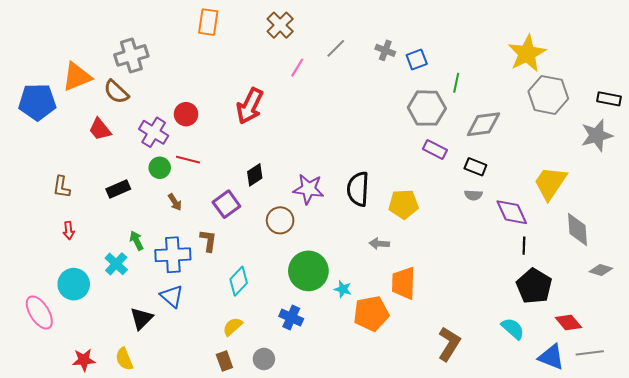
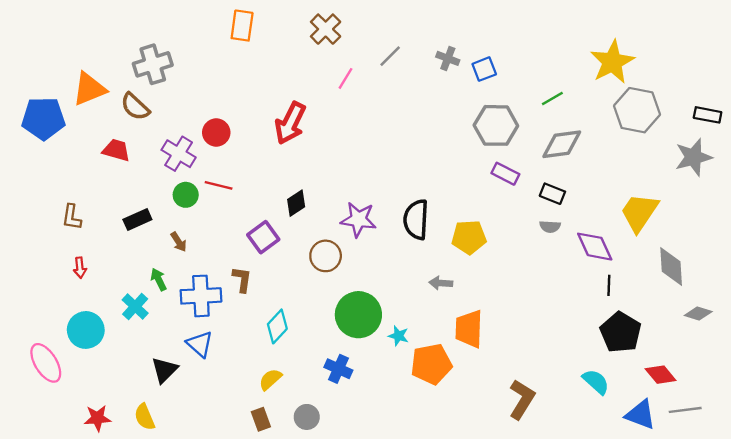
green line: (456, 83) -> (552, 98), moved, turned 48
red trapezoid: (100, 129) -> (116, 150), turned 145
brown arrow: (175, 202) -> (179, 242), moved

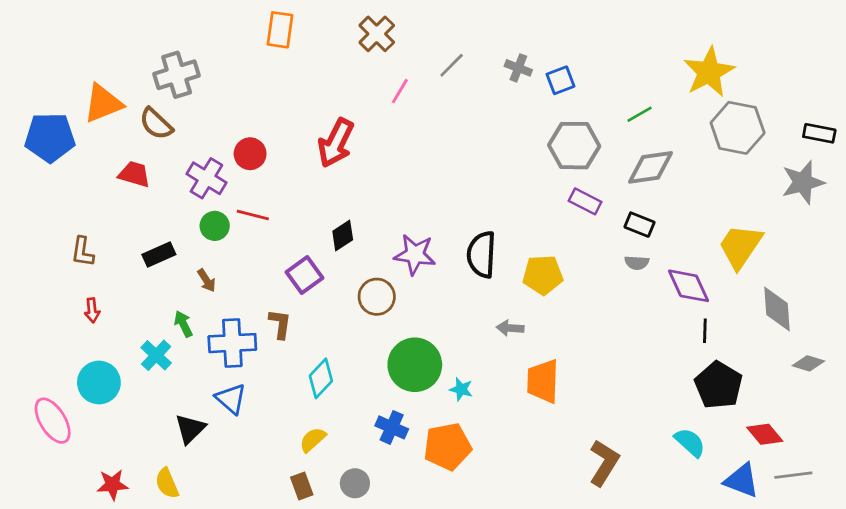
orange pentagon: (431, 364) -> (448, 446), moved

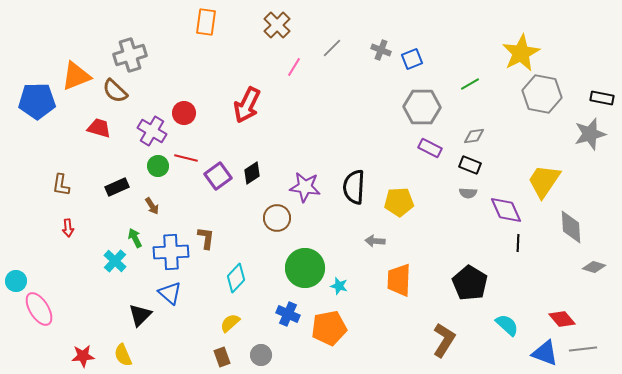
gray diamond: (650, 167) -> (474, 136), moved, size x0.6
purple square: (305, 275) -> (218, 176), moved
cyan circle: (99, 382) -> (16, 281), moved, size x0.7
black pentagon: (718, 385) -> (470, 283), moved

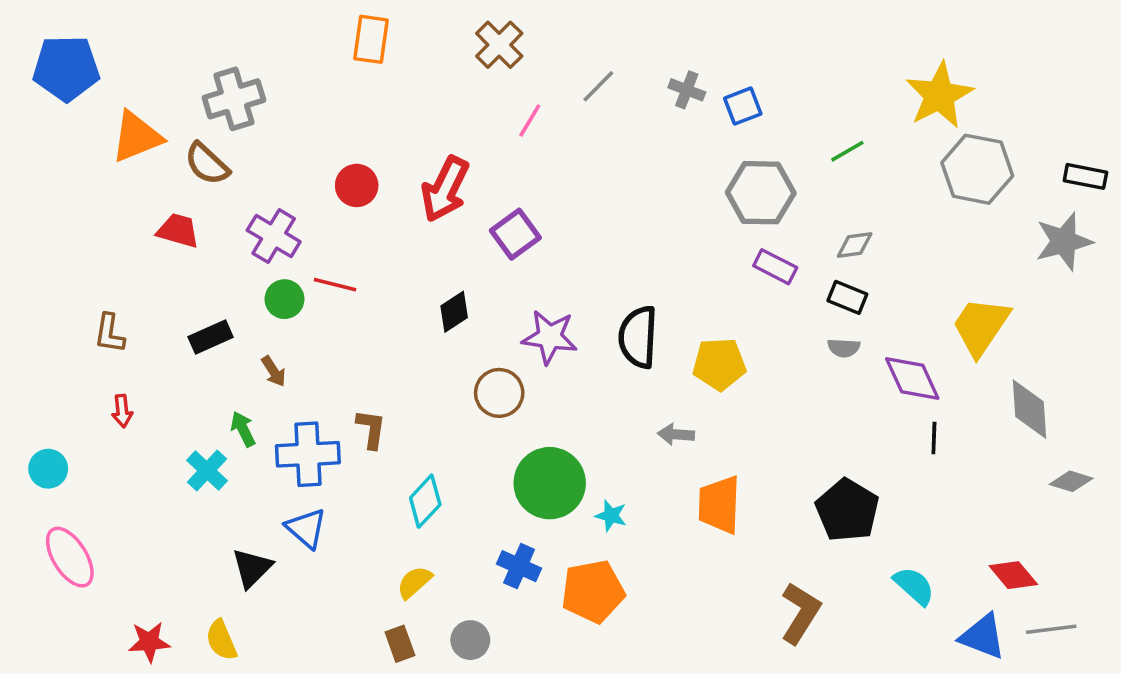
blue pentagon: (37, 101) -> (66, 68), moved
red circle: (184, 113) -> (357, 185), moved
purple square: (218, 176) -> (515, 234), moved
cyan circle: (16, 281) -> (48, 469), moved

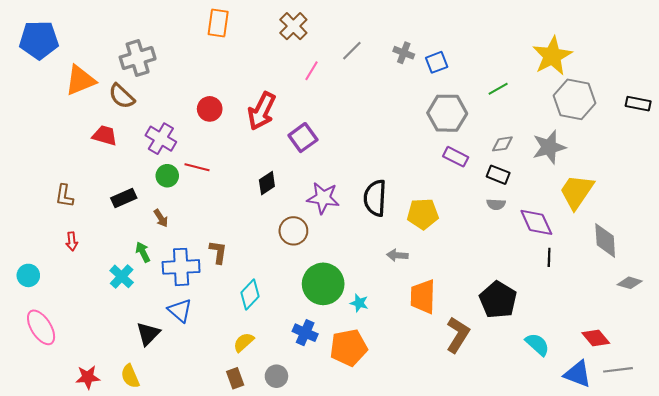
gray star: (1064, 241) -> (549, 147), moved
brown L-shape: (800, 613) -> (458, 335), moved

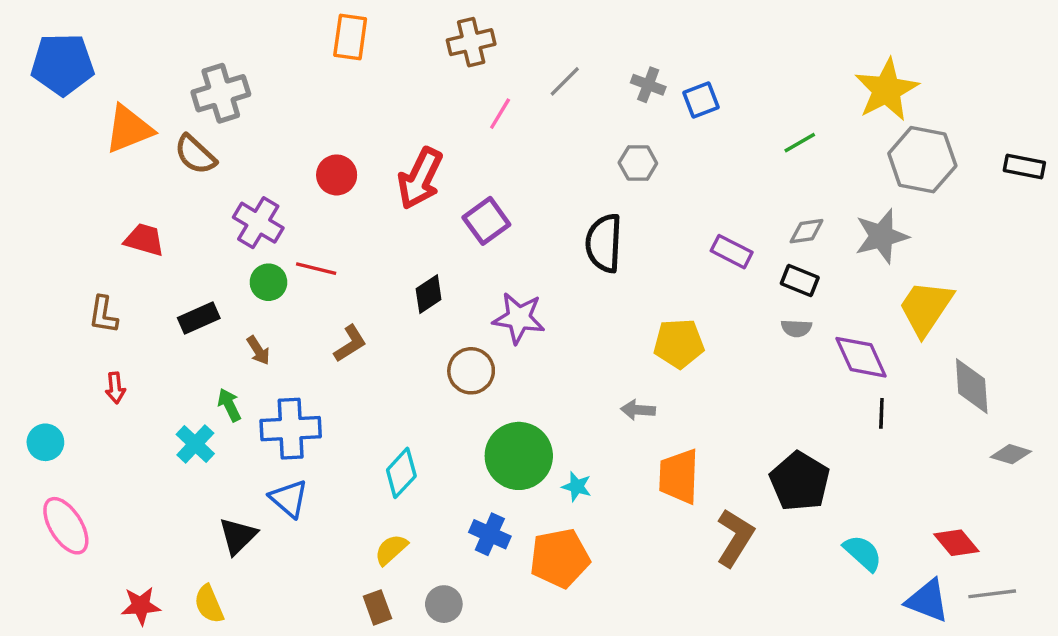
brown cross: (293, 26) -> (471, 42), turned 32
gray hexagon: (447, 113) -> (638, 163), moved, size x0.6
red trapezoid: (105, 135) -> (144, 240), moved
black semicircle: (375, 198) -> (604, 243), moved
brown L-shape: (218, 252) -> (350, 344), moved, turned 50

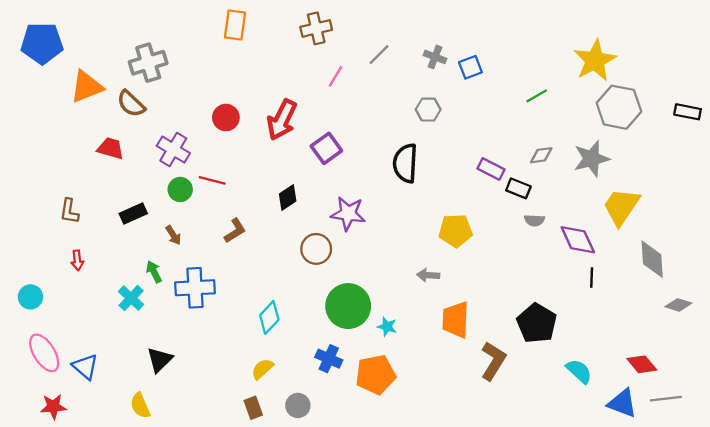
red trapezoid: (144, 240) -> (110, 148), moved
black rectangle: (800, 281) -> (518, 188), moved
blue triangle: (289, 498) -> (85, 367), moved
red star: (141, 606) -> (53, 407), moved

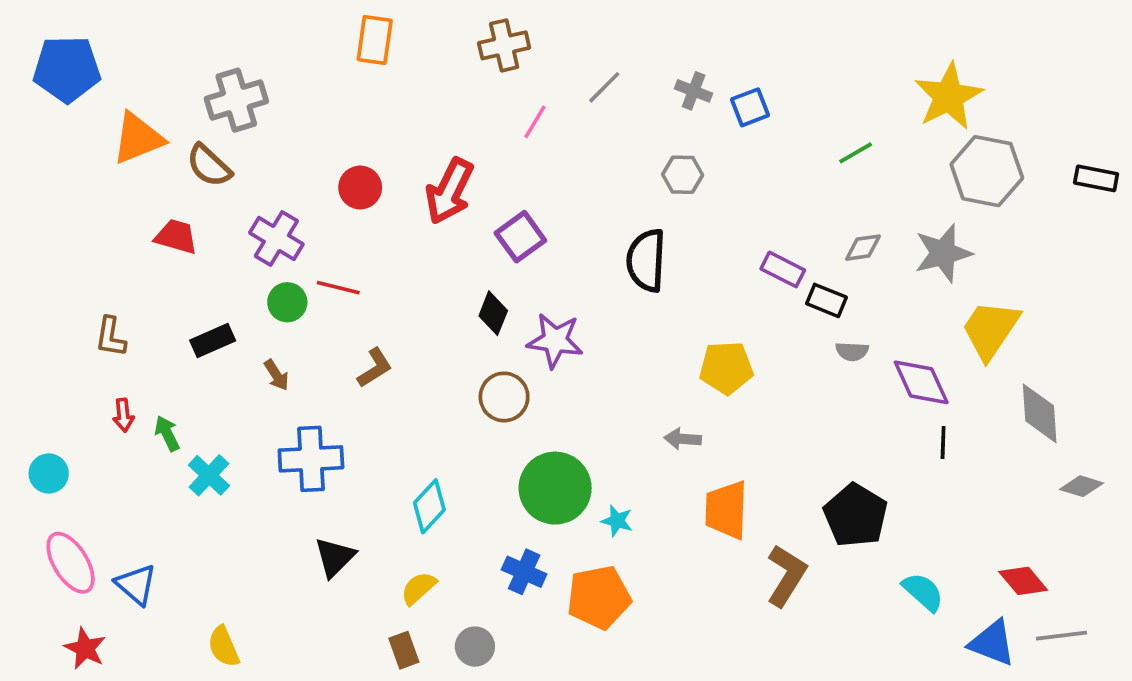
black diamond: (288, 198) -> (493, 313), moved, turned -35
green arrow: (154, 272) -> (167, 433), moved
black triangle: (160, 360) -> (335, 557), moved
red star: (53, 407) -> (85, 648), turned 30

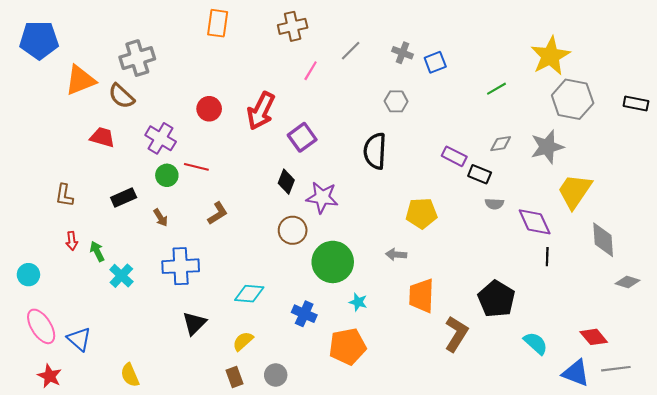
green circle: (555, 488) -> (333, 262), moved
cyan diamond: (429, 506) -> (249, 294), turned 52
blue cross: (524, 572) -> (304, 314), moved

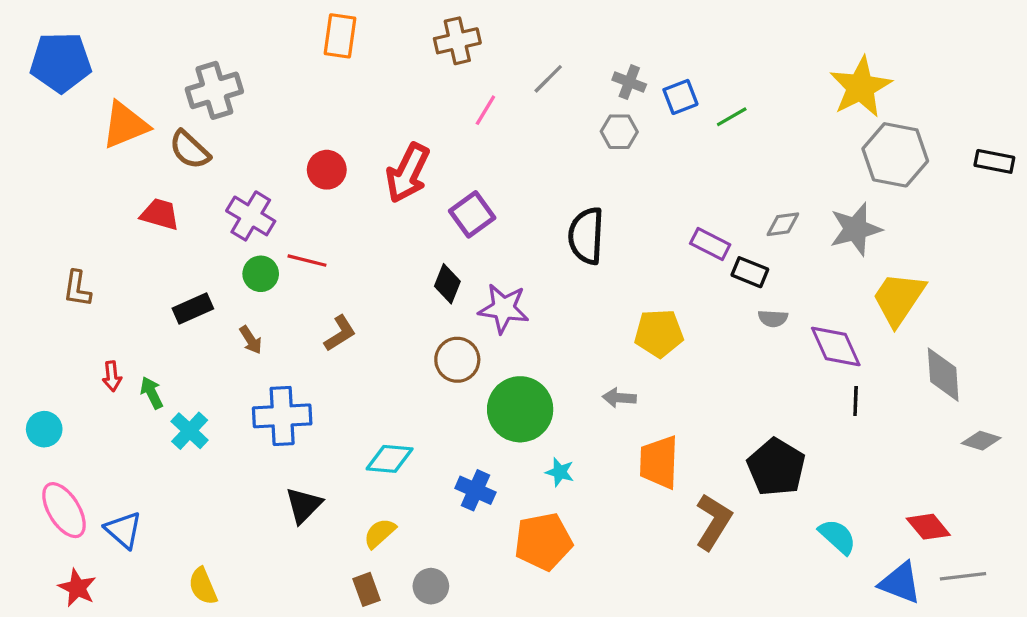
green line: (496, 89) -> (732, 117), moved
gray hexagon: (396, 101) -> (619, 132), moved
brown L-shape: (64, 195) -> (77, 289), moved

